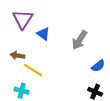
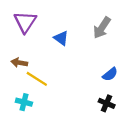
blue triangle: (43, 34) -> (61, 38), moved
gray arrow: (80, 40) -> (102, 28), moved

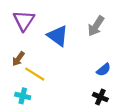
blue triangle: (61, 38) -> (58, 36), size x1.5
brown arrow: (19, 63) -> (18, 59), turned -64

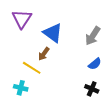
gray arrow: (96, 26) -> (93, 36), moved
brown arrow: (18, 59) -> (44, 54), moved

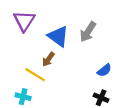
gray arrow: (93, 36) -> (88, 32), moved

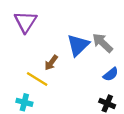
gray arrow: (88, 32) -> (103, 43), moved, turned 100
blue triangle: (58, 36) -> (78, 45), moved, turned 40

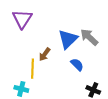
blue semicircle: (111, 74) -> (77, 65), moved, turned -96
yellow line: (37, 79) -> (32, 69), turned 60

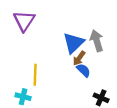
gray arrow: (89, 37) -> (97, 41), turned 30
brown arrow: (45, 54) -> (79, 58), moved

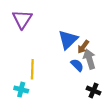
gray arrow: (97, 41) -> (89, 59), moved
brown arrow: (79, 58) -> (83, 47), moved

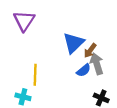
blue semicircle: (77, 65) -> (84, 70), turned 96

